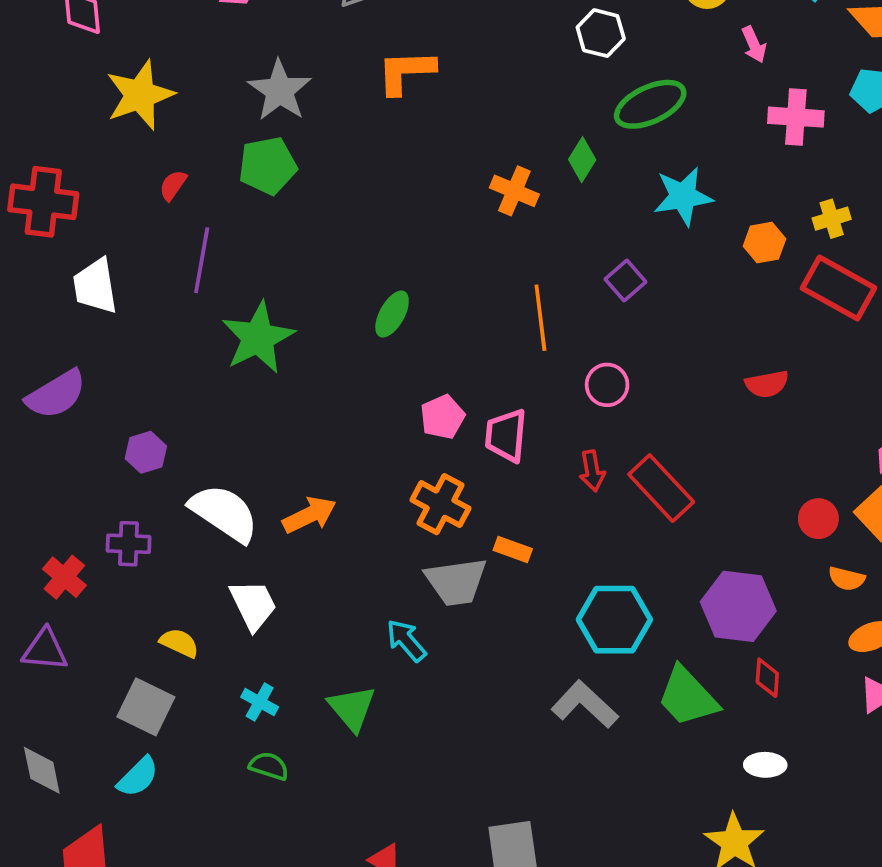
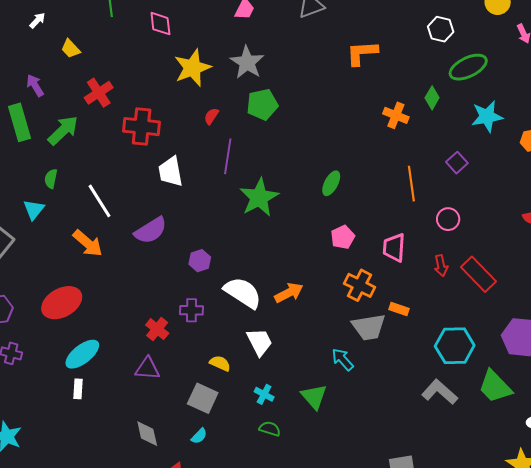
orange L-shape: (406, 72) -> (362, 53), moved
gray star: (280, 90) -> (247, 62), moved
pink pentagon: (443, 417) -> (343, 237), moved
cyan semicircle: (138, 777) -> (199, 436), size x0.7

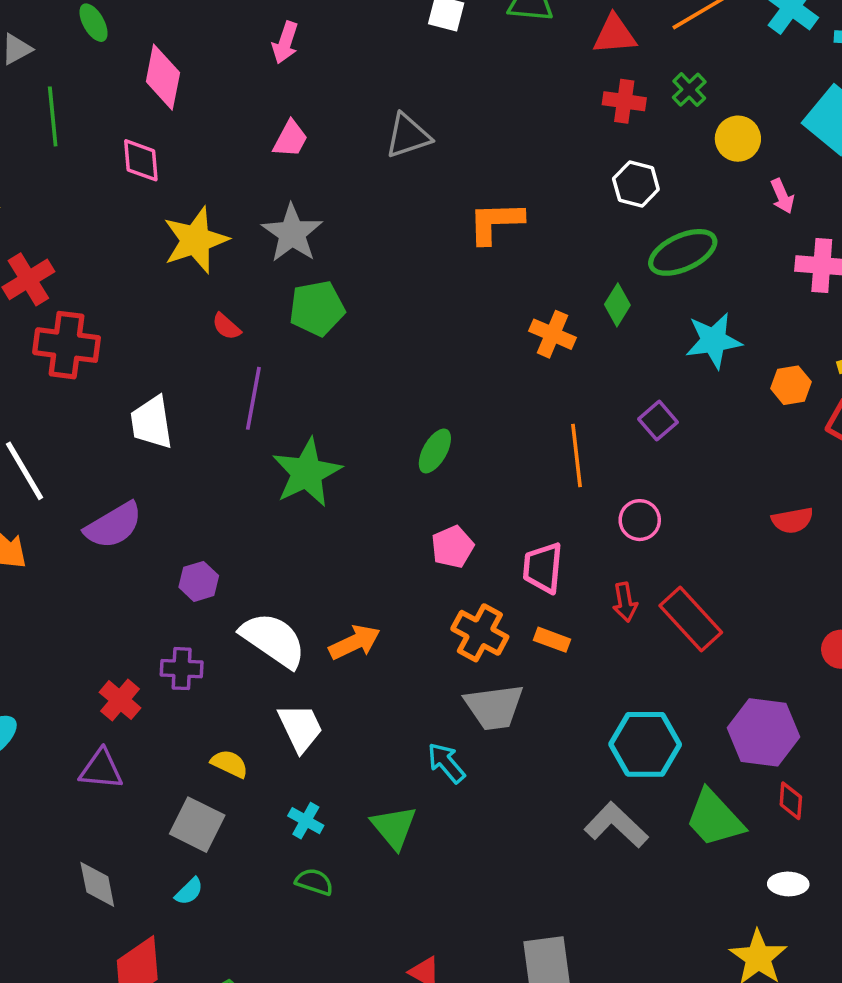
red semicircle: (211, 116) -> (226, 326), turned -84
red cross: (142, 127) -> (67, 345), moved
orange rectangle: (399, 309) -> (552, 640), moved

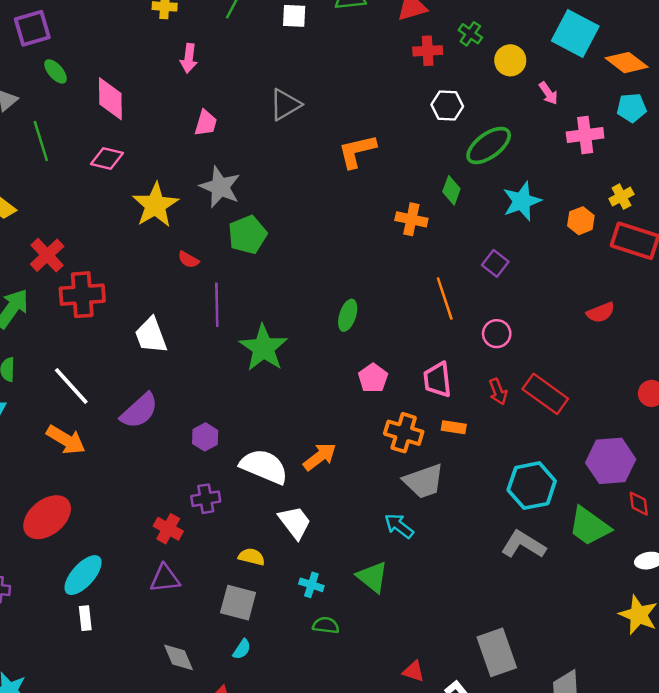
pink diamond: (141, 160) -> (107, 159), turned -60

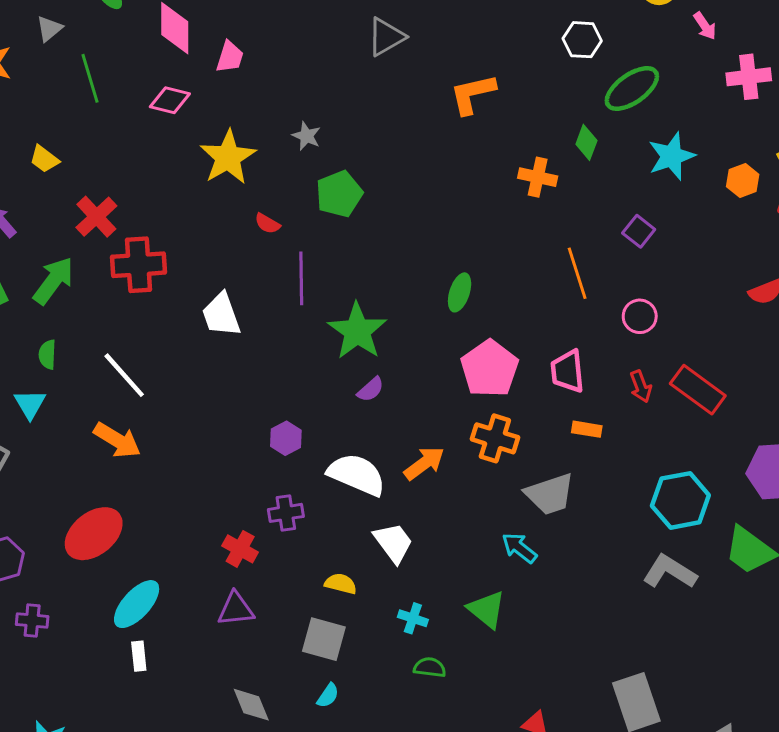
pink trapezoid: (206, 123) -> (230, 57), moved
gray star: (220, 187) -> (306, 136), size x0.6
pink pentagon: (373, 378) -> (490, 369), size x1.6
purple semicircle: (139, 411) -> (371, 389), moved, size x0.6
orange cross: (404, 433) -> (495, 438), moved

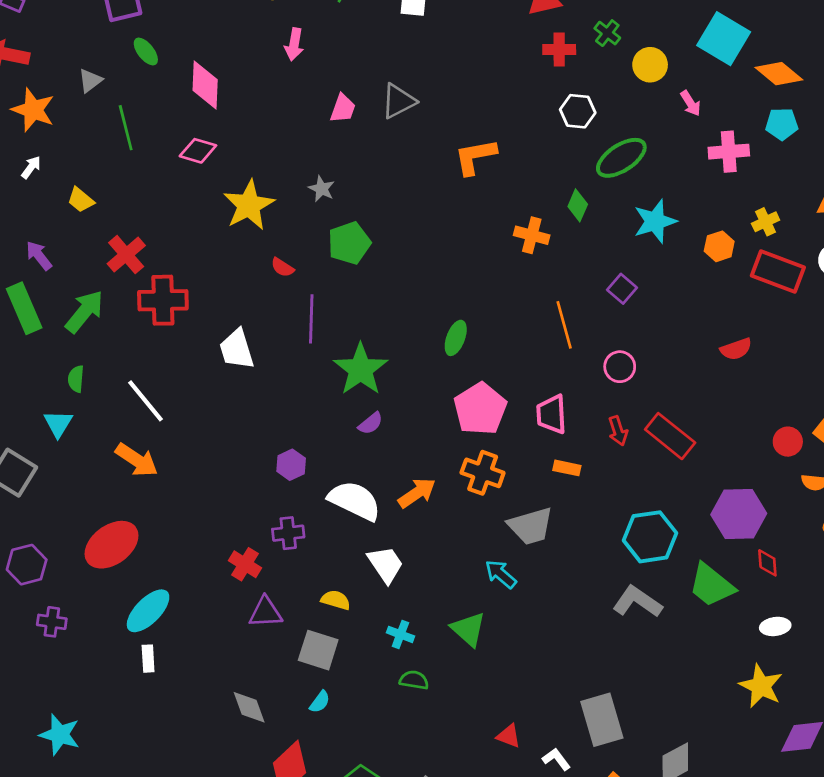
pink trapezoid: (230, 57) -> (343, 108), moved
purple triangle: (236, 609) -> (265, 612), moved

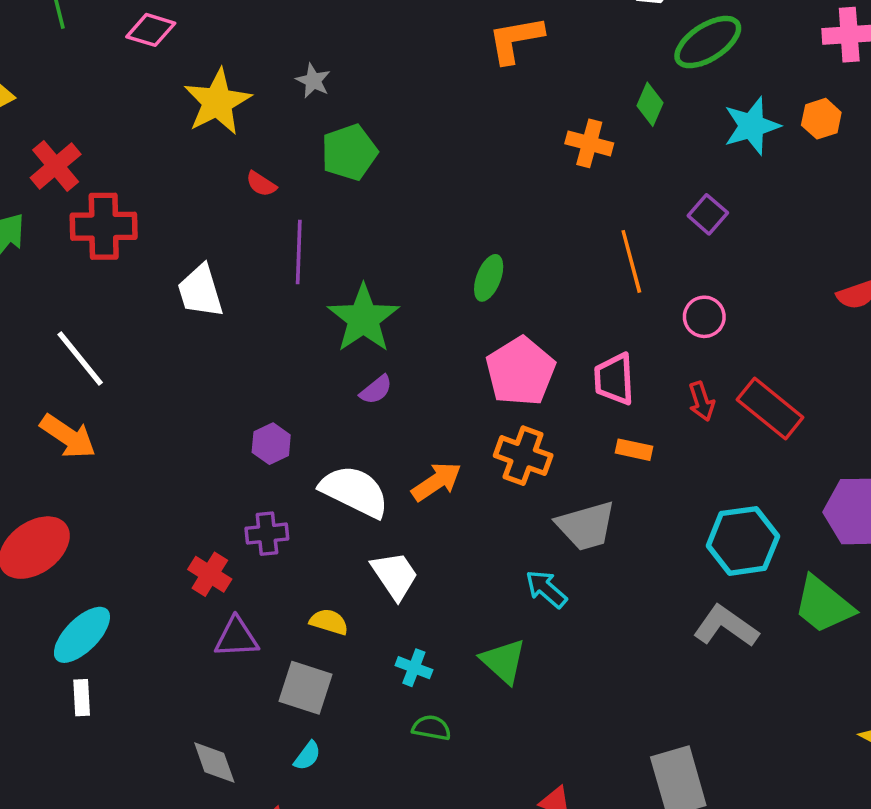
orange hexagon: (719, 246) -> (821, 119), moved

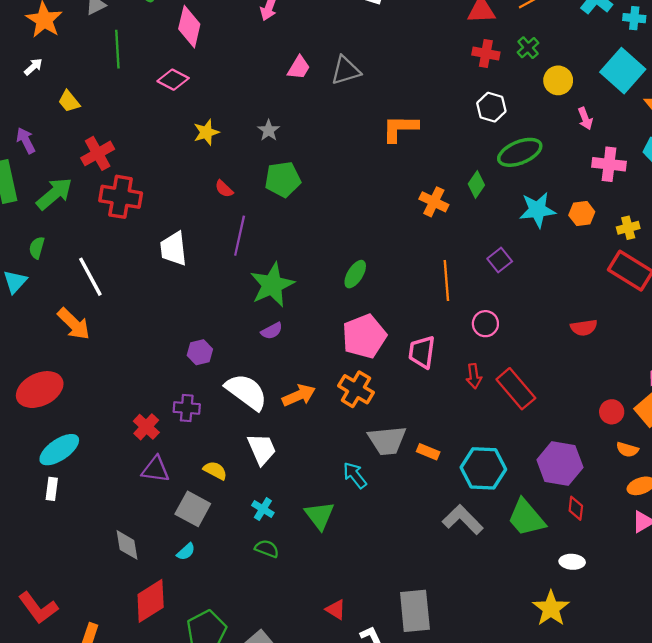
yellow star: (217, 102) -> (206, 132), size x0.6
orange rectangle: (634, 450) -> (428, 452), moved

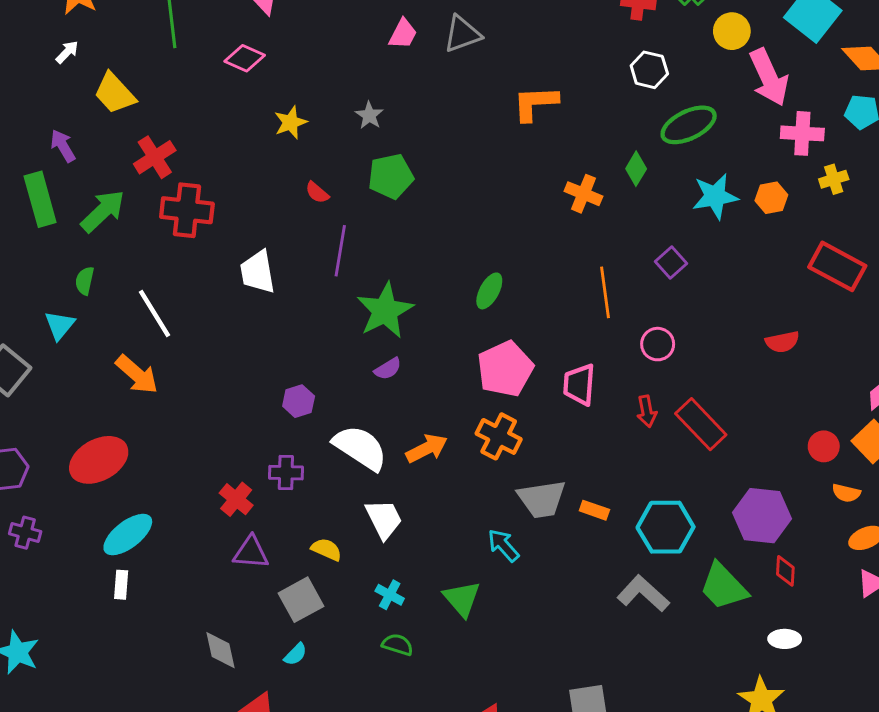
yellow trapezoid: (69, 101) -> (115, 93), size x1.5
pink arrow: (585, 119) -> (769, 77), size x2.0
yellow cross: (628, 228) -> (834, 179), moved
gray square: (193, 509) -> (301, 600), turned 36

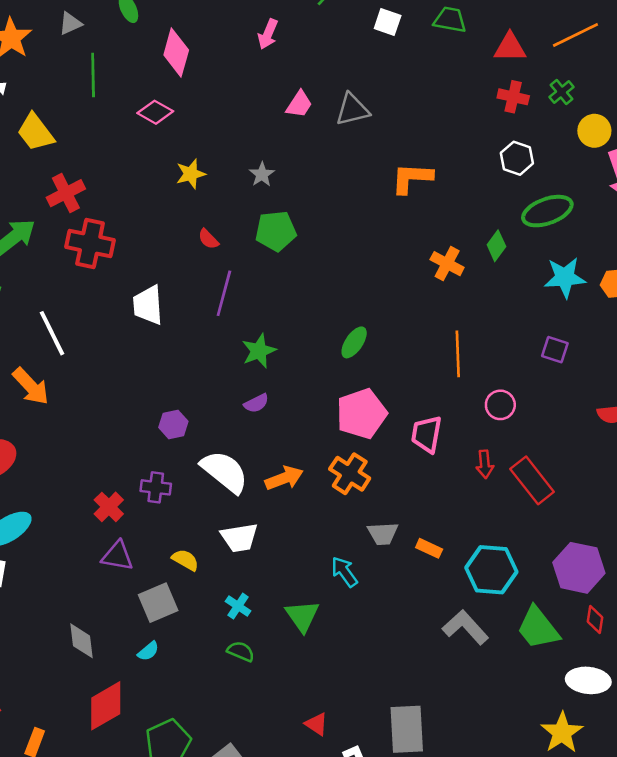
purple square: (671, 263) -> (555, 350), moved, turned -36
green star: (385, 311) -> (259, 351), size x0.7
gray trapezoid: (542, 499) -> (383, 534), size x0.7
white trapezoid: (384, 519) -> (239, 538), turned 102
white ellipse: (785, 639) -> (588, 680), size x1.5

